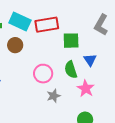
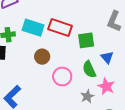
red rectangle: (47, 25) -> (60, 28), turned 35
brown circle: (15, 45) -> (42, 57), moved
gray star: (54, 96) -> (87, 96), moved

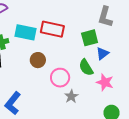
green square: (86, 40) -> (90, 38), moved
blue triangle: (107, 57) -> (103, 53), turned 40
gray star: (87, 96) -> (71, 96), moved

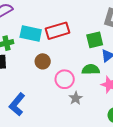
red rectangle: (52, 29) -> (57, 31), turned -30
green semicircle: (86, 67) -> (91, 69), turned 120

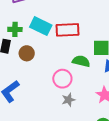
brown circle: (43, 61) -> (27, 53), moved
green semicircle: (91, 69) -> (81, 61), moved

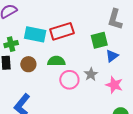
green semicircle: (81, 61) -> (56, 61), moved
gray star: (68, 100) -> (91, 74), moved

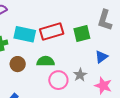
green square: (99, 40) -> (82, 34), moved

